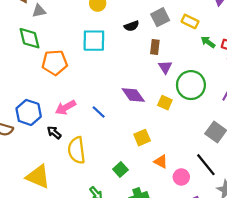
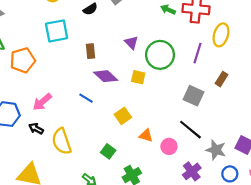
brown rectangle: (155, 47) -> (90, 51), moved
blue line: (99, 112) -> (86, 98), moved

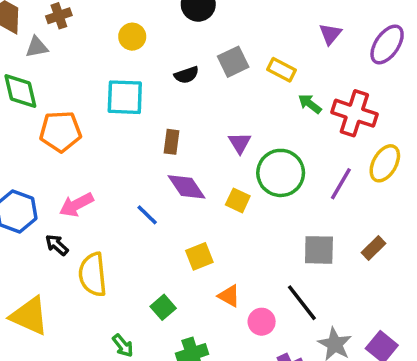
brown rectangle: (221, 79) -> (373, 248), moved
gray square: (193, 96) -> (319, 250), turned -36

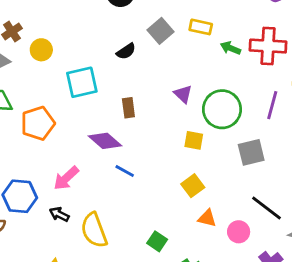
yellow circle: (132, 37) -> (41, 50), moved
purple diamond: (187, 187) -> (105, 141), moved
gray square: (319, 250) -> (251, 152), moved
yellow square: (199, 256) -> (193, 186), moved

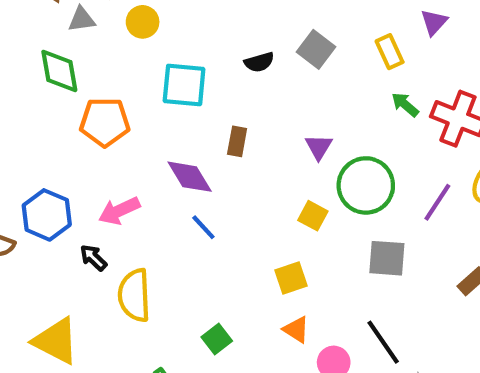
yellow rectangle: (201, 27) -> (390, 52), moved, turned 35
gray square: (160, 31) -> (316, 49), turned -30

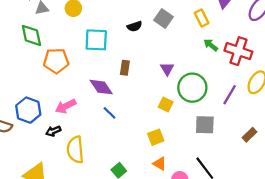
black arrow: (93, 258) -> (53, 131), turned -64

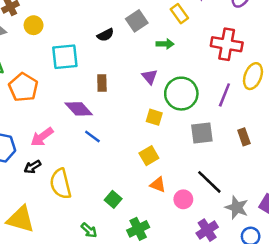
gray square: (164, 18) -> (137, 21), turned 30
green arrow: (211, 45) -> (165, 44), moved, turned 152
orange pentagon: (56, 61) -> (23, 87), turned -30
brown rectangle: (249, 135) -> (244, 137), moved, turned -56

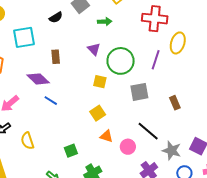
brown rectangle: (244, 137) -> (175, 103), moved
yellow semicircle: (61, 184) -> (27, 141), size x0.7
green square: (113, 199) -> (71, 151), turned 32

